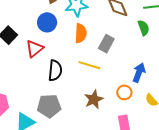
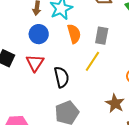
yellow line: (89, 65) -> (92, 61), turned -55
brown star: (94, 99) -> (115, 103), moved

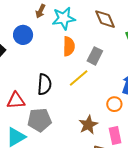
blue circle: (39, 34) -> (23, 35), moved
red triangle: (35, 63) -> (16, 101), moved, turned 36

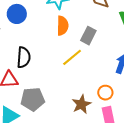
black semicircle: (44, 84) -> (24, 57), moved
orange circle: (114, 104) -> (105, 93), moved

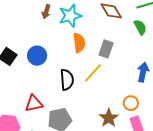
blue circle: (17, 14) -> (37, 56), moved
black semicircle: (24, 57) -> (67, 80), moved

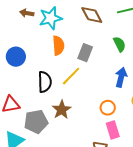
brown arrow: (46, 12) -> (27, 13), turned 80
green semicircle: (140, 27) -> (119, 44), moved
brown star: (109, 118) -> (62, 110), moved

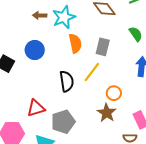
blue circle: (16, 57) -> (35, 50), moved
orange circle: (108, 108) -> (114, 93), moved
brown star: (62, 110) -> (107, 113), moved

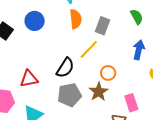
black semicircle: (67, 81) -> (65, 68), moved, turned 35
gray pentagon: (63, 122) -> (69, 95), moved

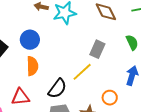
orange semicircle: (76, 19) -> (32, 66), moved
orange circle: (108, 73) -> (110, 98), moved

